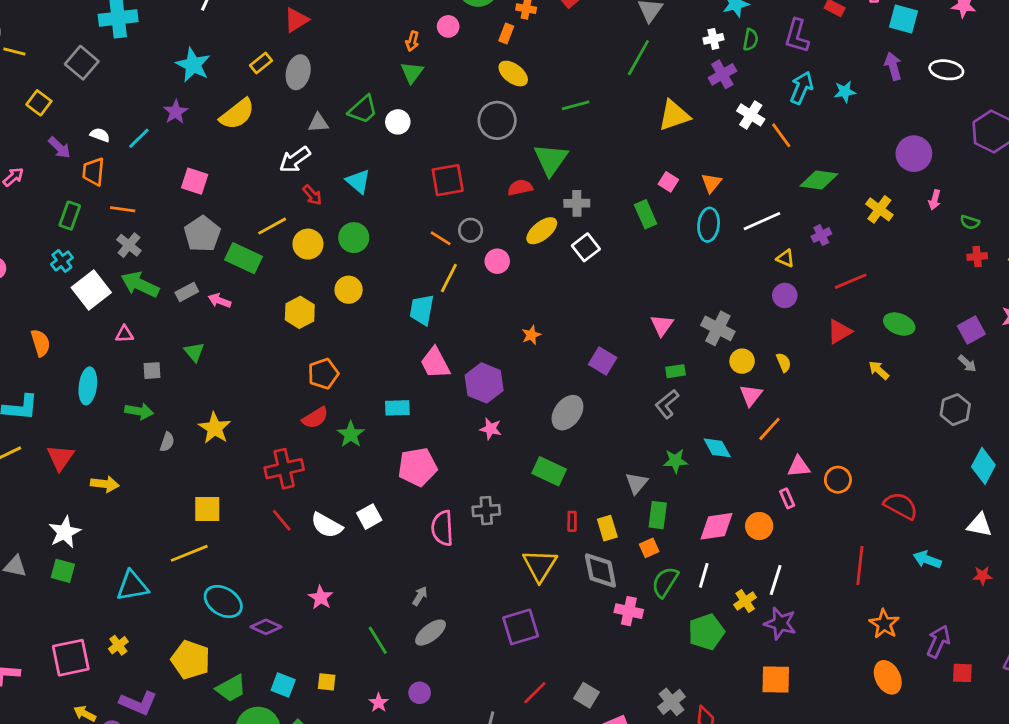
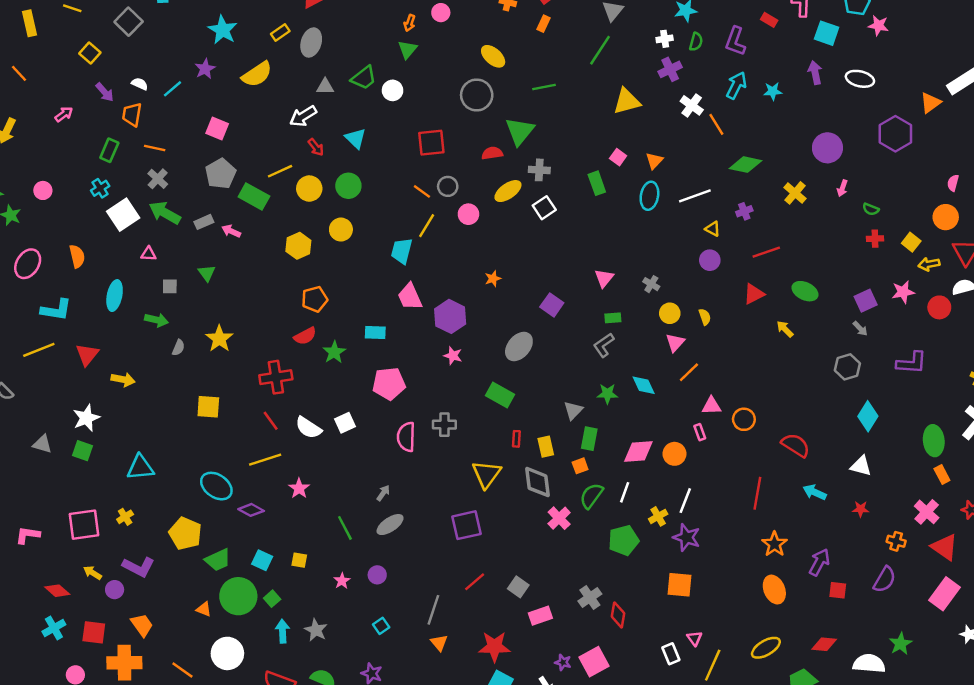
orange rectangle: (506, 33) -> (544, 24), moved
gray cross: (718, 328) -> (651, 284), size x0.6
yellow line: (189, 553) -> (265, 460), moved
pink cross: (629, 611) -> (559, 518), turned 30

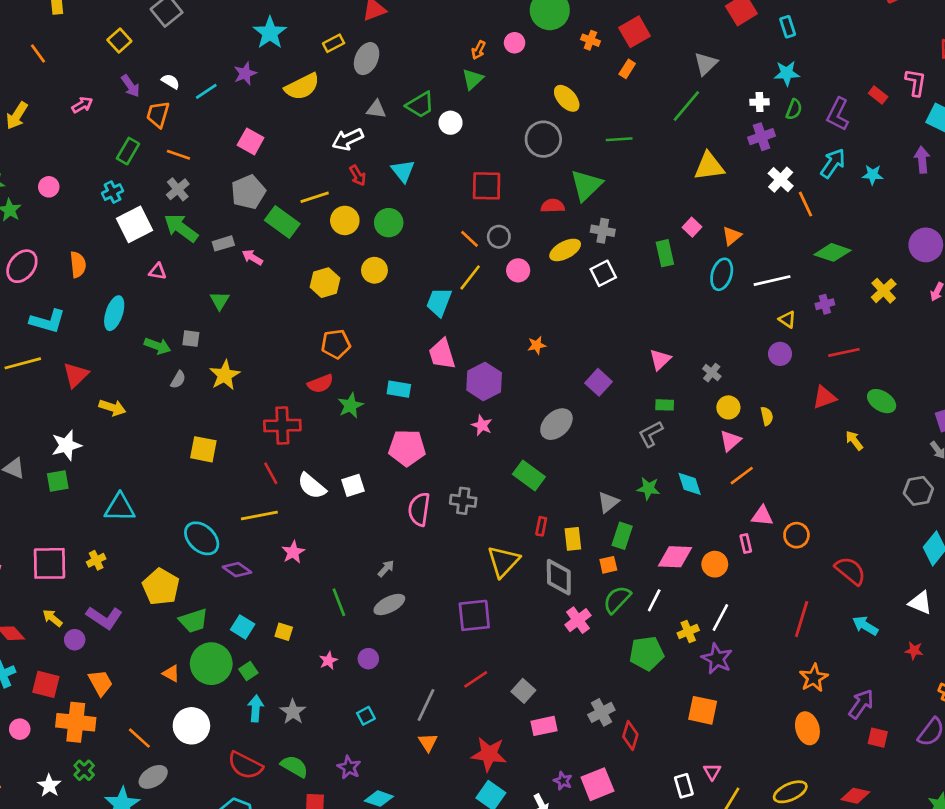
gray square: (170, 286) -> (191, 339), moved
green square: (82, 451) -> (58, 481), turned -36

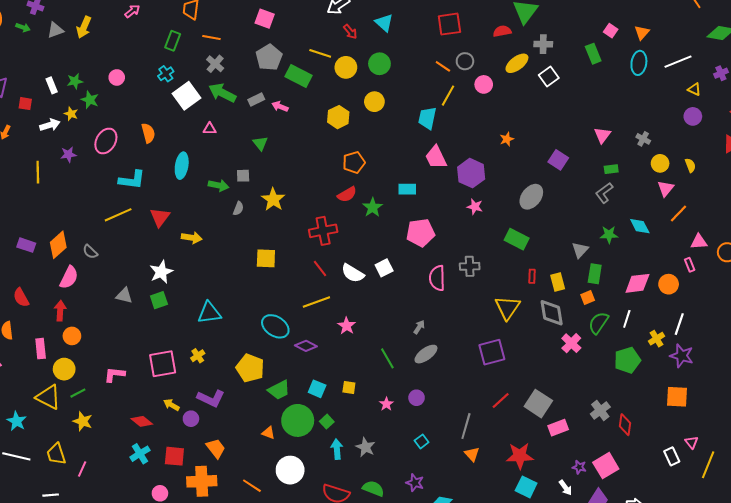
yellow line: (315, 197) -> (320, 53), turned 45
gray square: (523, 691) -> (538, 404), size x1.5

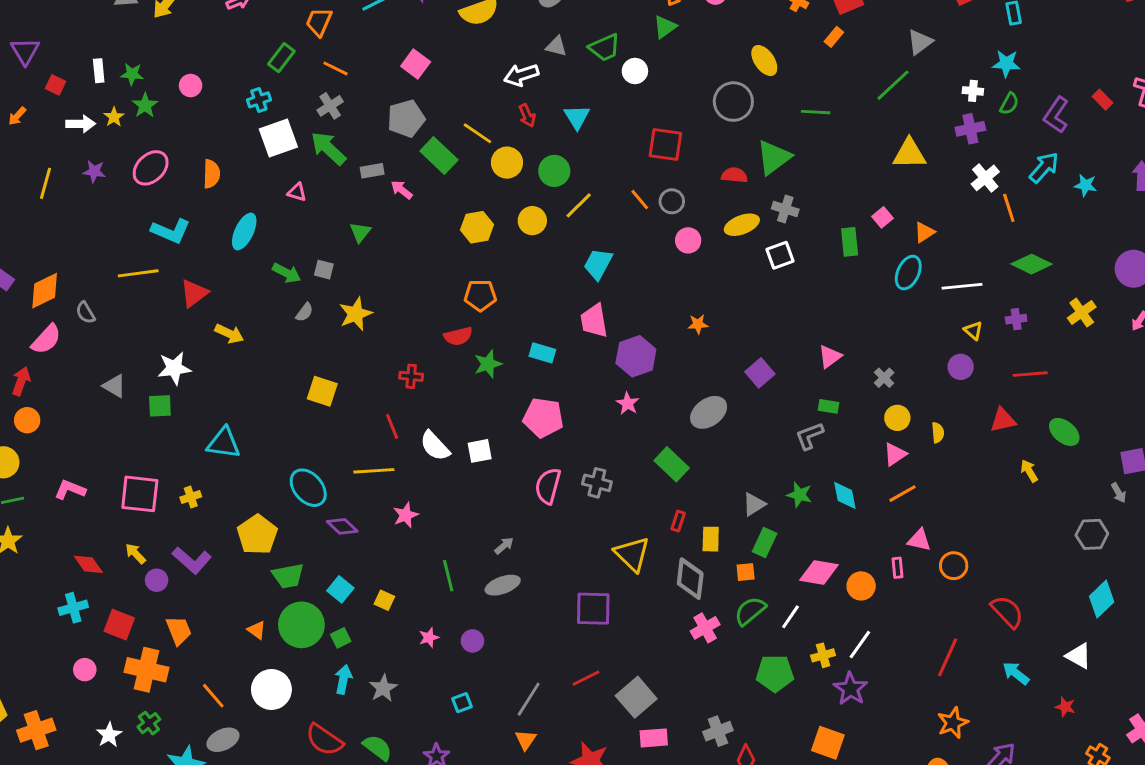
yellow line: (448, 96) -> (579, 205), moved
red cross: (323, 231) -> (411, 376), size x0.6
yellow triangle: (507, 308) -> (632, 554), turned -36

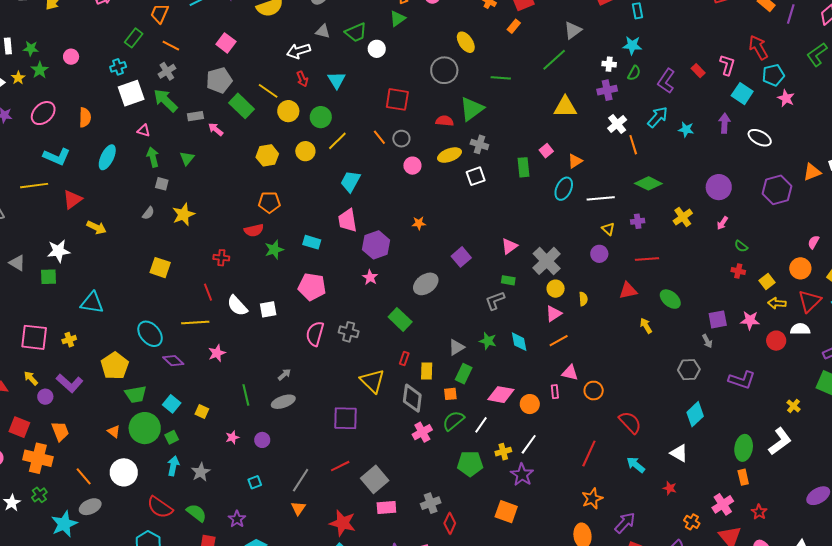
green arrow: (287, 273) -> (153, 157), moved, turned -132
gray cross: (884, 378) -> (547, 261), size x2.0

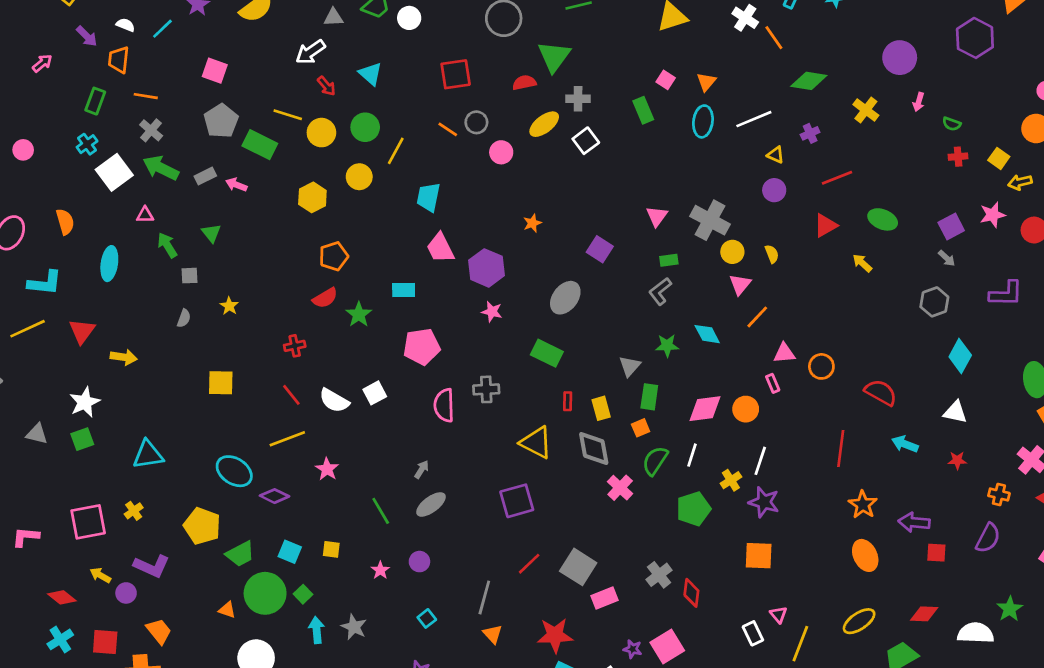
yellow star: (183, 214) -> (229, 306), size x0.6
purple arrow: (625, 523) -> (914, 522), turned -110

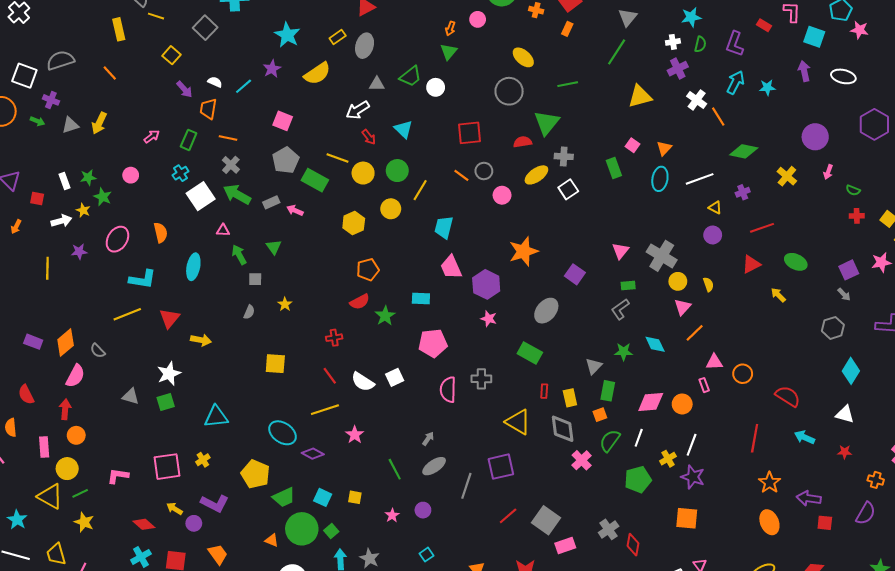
pink arrow: (42, 63) -> (152, 136), moved
orange star: (532, 223) -> (523, 251), size x2.0
gray line: (484, 598) -> (466, 486), moved

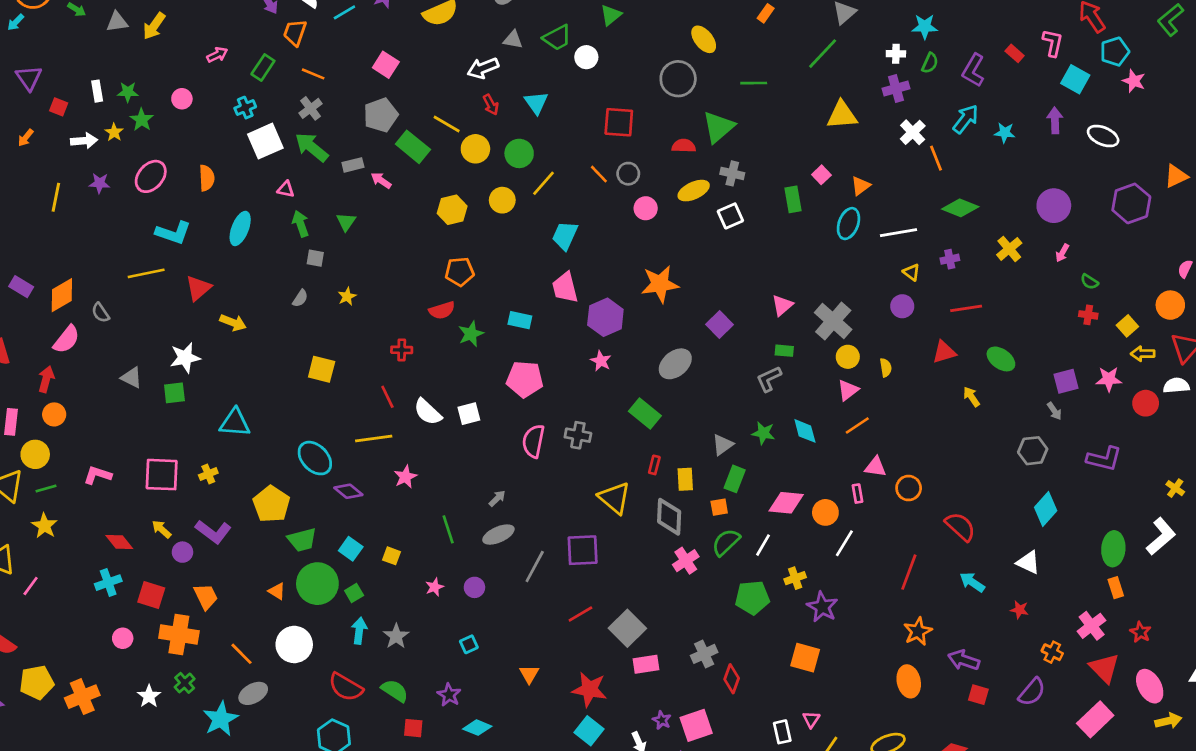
white line: (692, 445) -> (844, 543), moved

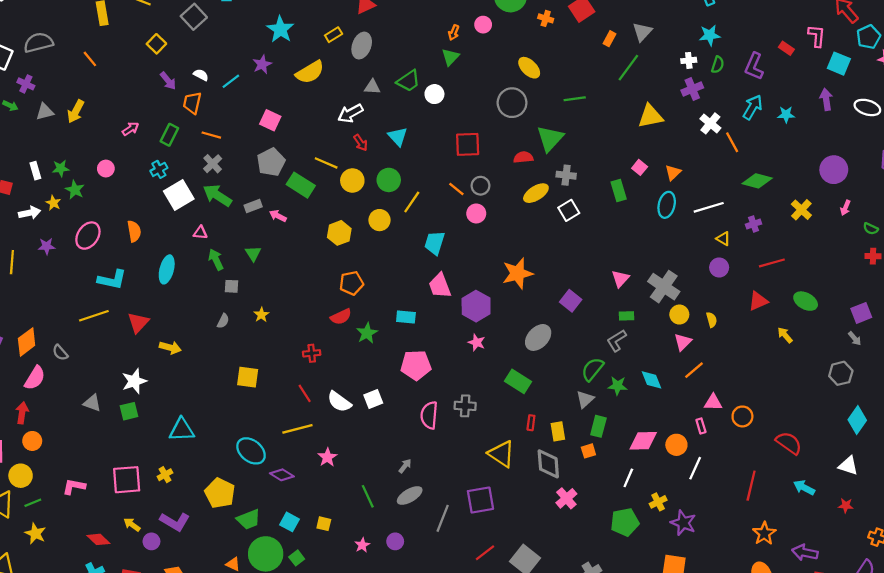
orange rectangle: (766, 13) -> (609, 39), moved
pink circle: (646, 208) -> (476, 213), moved
green semicircle: (726, 542) -> (592, 369), moved

